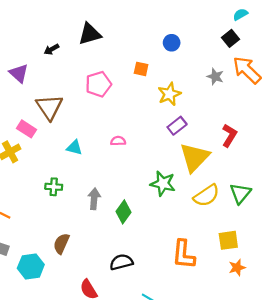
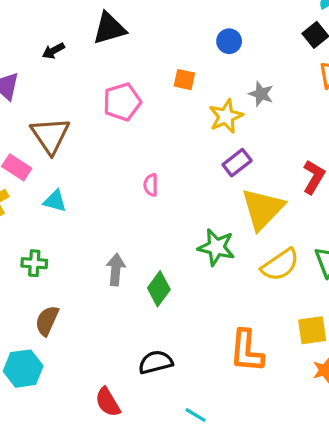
gray star: (215, 77) -> (261, 94), moved
pink semicircle: (118, 141) -> (151, 185), turned -88
cyan triangle: (74, 148) -> (55, 201), moved
green cross: (54, 187) -> (34, 263), moved
brown semicircle: (61, 244) -> (47, 321), moved

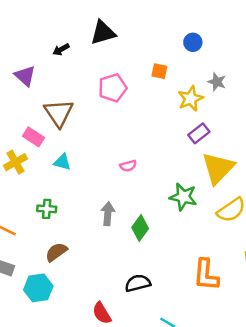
pink semicircle: (151, 185) -> (128, 166), moved, turned -105
brown semicircle: (47, 321) -> (56, 252), turned 30

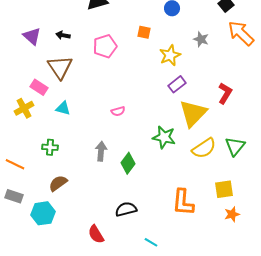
black arrow: (61, 49) -> (63, 35), moved, turned 40
gray star: (217, 82) -> (201, 39), moved

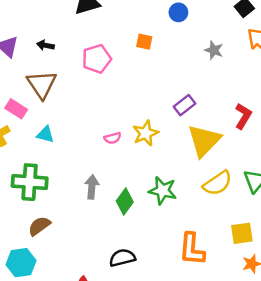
yellow star: (170, 55) -> (145, 133), moved
green star: (164, 137) -> (163, 191), moved
green cross: (50, 147) -> (30, 182), size x1.8

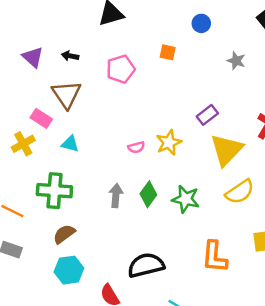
green diamond: (125, 202) -> (148, 194), moved
black semicircle: (122, 258) -> (146, 265), size x1.4
cyan hexagon: (21, 263) -> (69, 270), moved

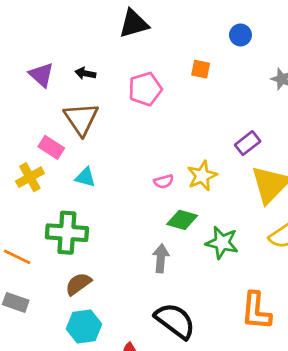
green diamond: (148, 194) -> (182, 220), moved, turned 70
gray arrow: (116, 195) -> (161, 258), moved
black semicircle: (146, 265) -> (175, 321), turned 51

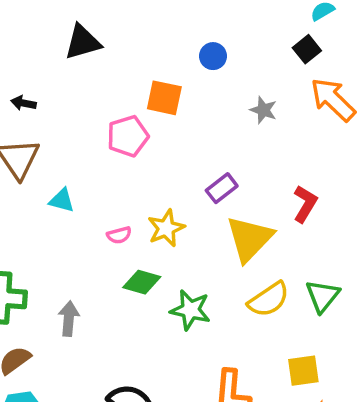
orange square: (201, 69) -> (164, 98), size x1.5
pink pentagon: (145, 89) -> (128, 136), moved
cyan triangle: (85, 177) -> (62, 200), moved
gray arrow: (161, 258) -> (69, 319), moved

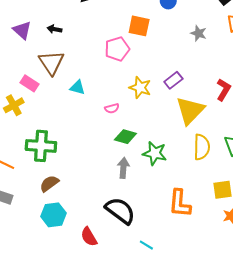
yellow star: (166, 228) -> (140, 88), moved, turned -30
yellow semicircle: (269, 299) -> (202, 147), turned -55
gray arrow: (69, 319) -> (123, 168), moved

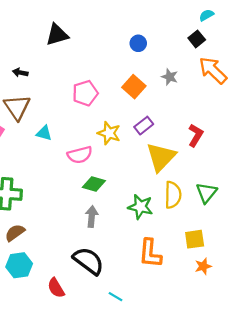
orange square: (139, 26) -> (134, 87), moved, turned 30
pink semicircle: (112, 108) -> (80, 155), size x1.6
green star: (155, 153) -> (140, 207), moved

